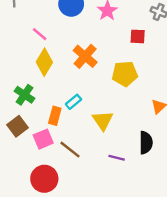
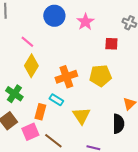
orange cross: (85, 56) -> (66, 77), moved, turned 30
cyan rectangle: (73, 102) -> (56, 100), turned 72
black semicircle: (146, 143) -> (118, 124), moved

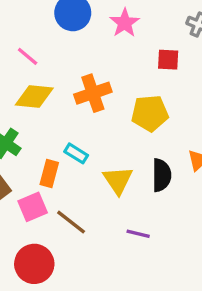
yellow diamond: (31, 66) -> (34, 96), turned 65
orange cross: (66, 77) -> (93, 93), moved
black semicircle: (118, 124) -> (161, 175), moved

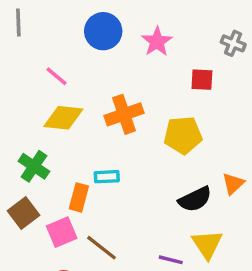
cyan rectangle: (76, 153) -> (107, 177), turned -35
black semicircle: (161, 175) -> (195, 199), turned 64
yellow triangle: (118, 180) -> (207, 244), moved

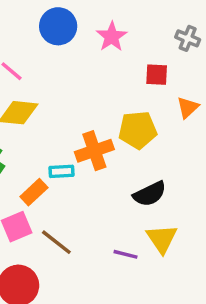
orange cross: (124, 114) -> (94, 151), moved
orange triangle: (233, 184) -> (188, 107), moved
orange rectangle: (79, 197) -> (34, 192), turned 32

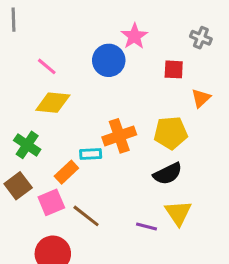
blue circle: (58, 26) -> (109, 60), moved
yellow pentagon: (138, 130) -> (171, 133), moved

